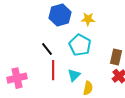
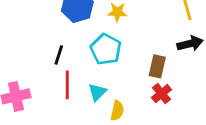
black line: (47, 49) -> (59, 55), turned 56

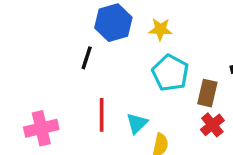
cyan pentagon: (106, 49) -> (170, 73), moved
black line: (59, 55) -> (87, 58), moved

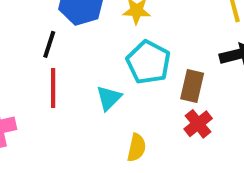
red line: (102, 115) -> (53, 88), moved
cyan triangle: (137, 123) -> (109, 98), moved

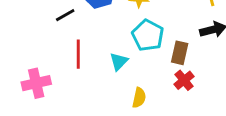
black line: (49, 44) -> (65, 15), moved, turned 42

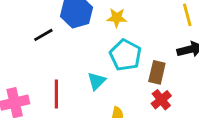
red line: (78, 54) -> (56, 94), moved

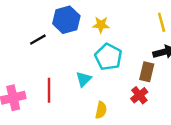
brown rectangle: (157, 72) -> (147, 72), moved

